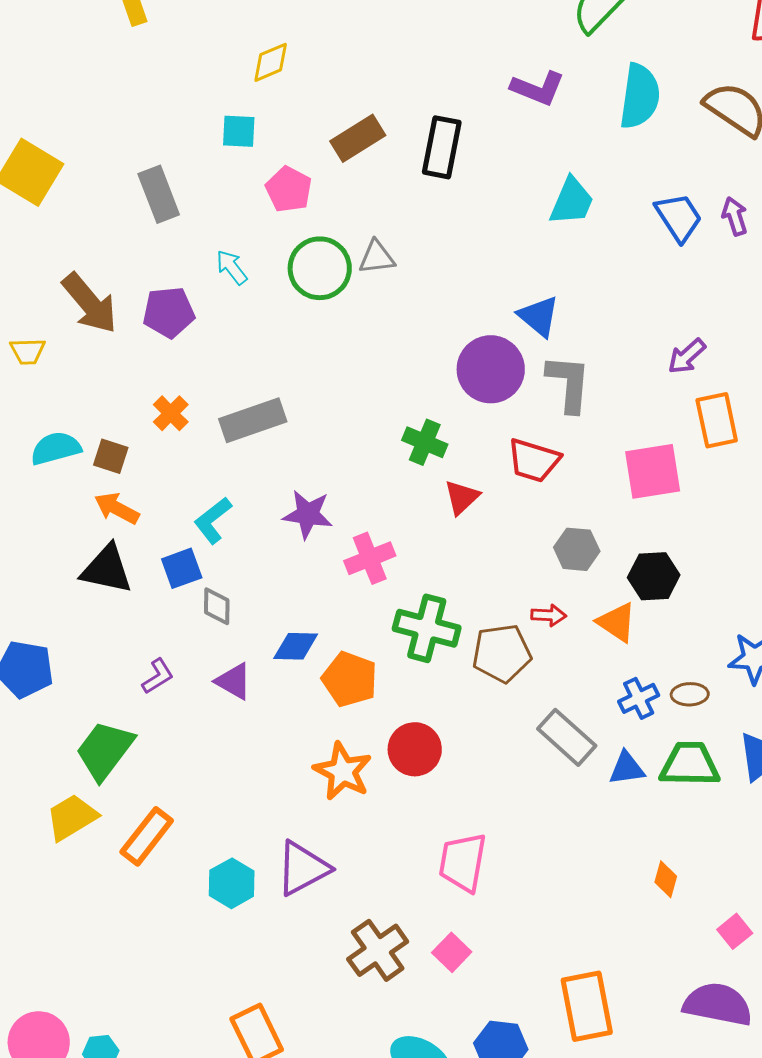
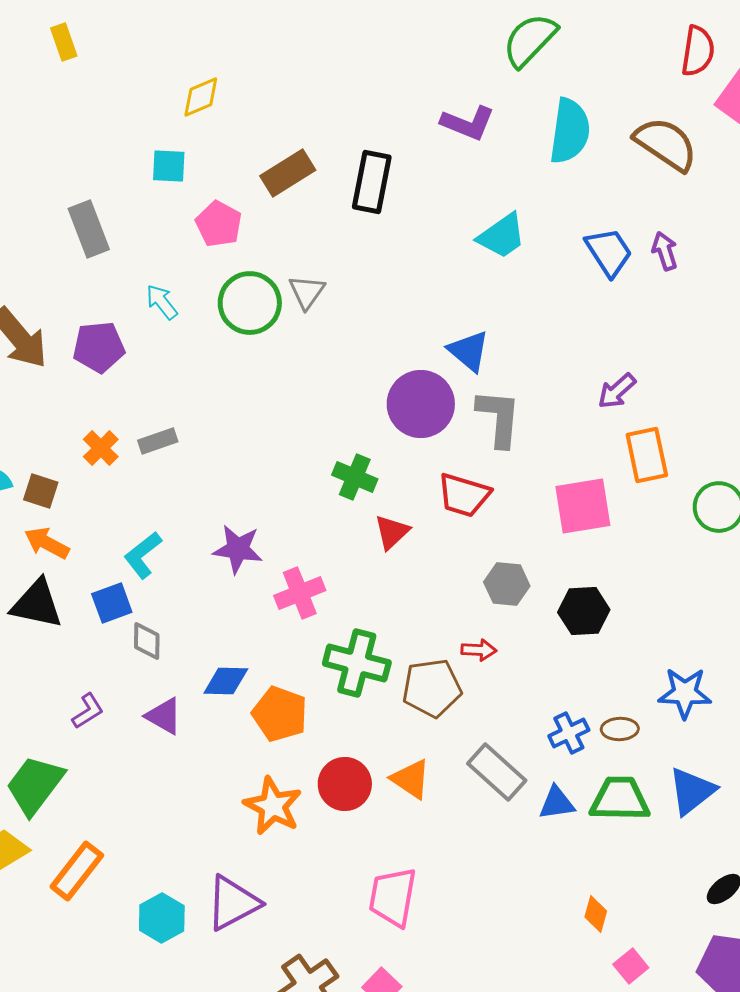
cyan trapezoid: (572, 201) -> (502, 236), turned 32
gray triangle: (377, 257) -> (307, 292), turned -48
gray rectangle: (253, 420) -> (158, 441), moved, size x0.6
orange triangle: (617, 622) -> (411, 779), moved
pink square: (735, 931) -> (631, 966), moved

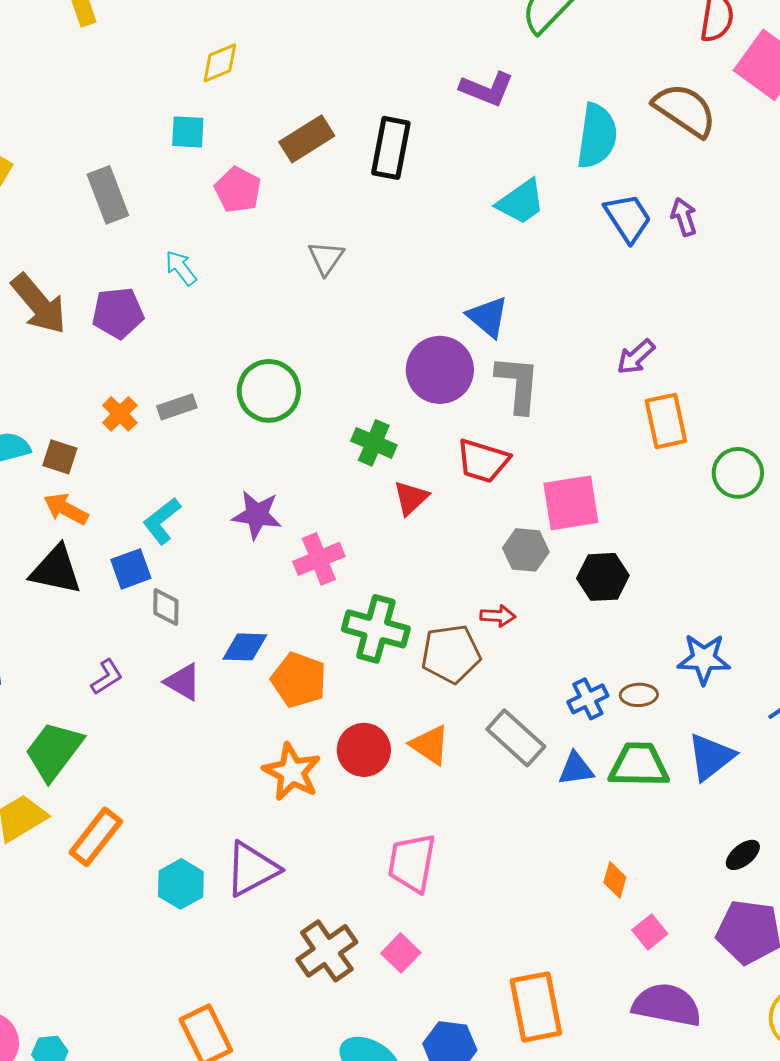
cyan semicircle: (570, 131) -> (597, 136), moved
green circle: (250, 303) -> (269, 391), moved
pink square: (583, 506) -> (571, 503), moved

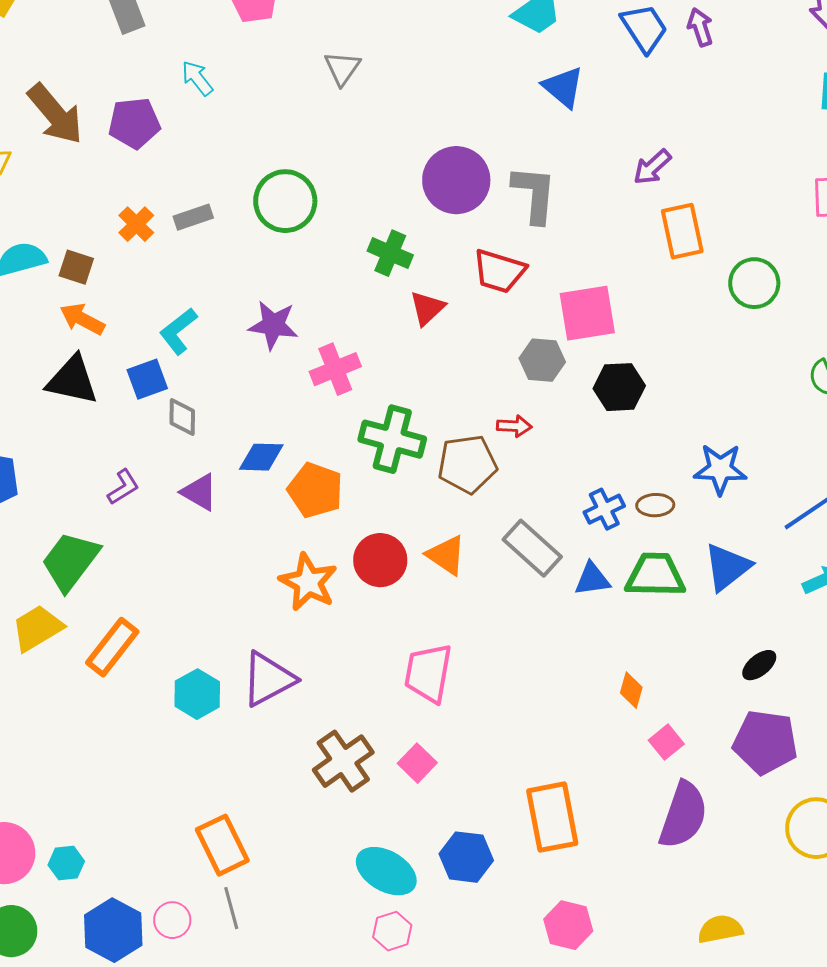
blue triangle: (488, 317) -> (563, 87), moved
purple semicircle: (667, 1005) -> (683, 815), turned 98

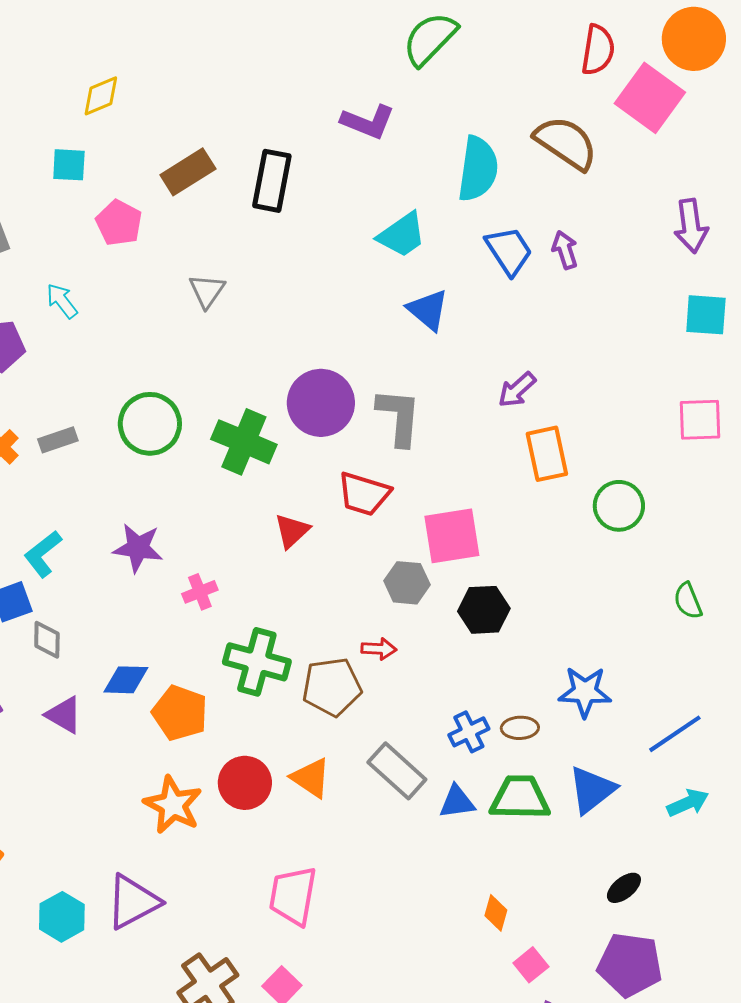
green cross: (390, 253) -> (244, 442), moved, size x1.4
pink cross: (335, 369) -> (200, 592), size x0.7

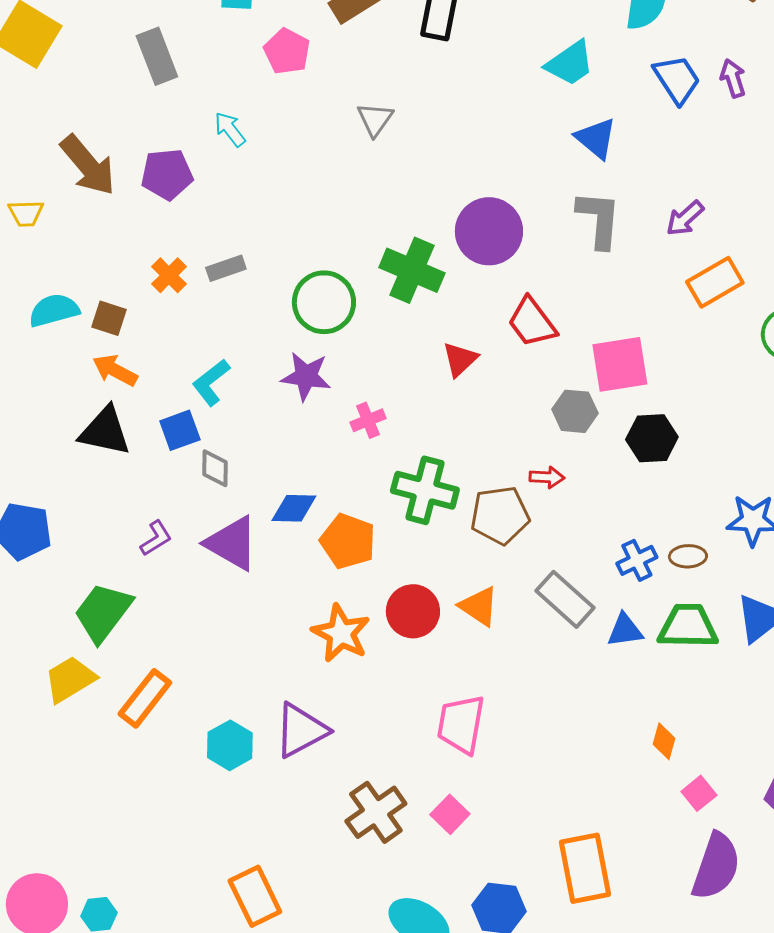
gray L-shape: (399, 417) -> (599, 219), moved
green circle: (150, 424) -> (324, 302), moved
orange rectangle: (547, 454) -> (715, 282), turned 72
red trapezoid: (364, 494) -> (532, 322), turned 36
purple triangle: (64, 715) -> (232, 543), size x1.5

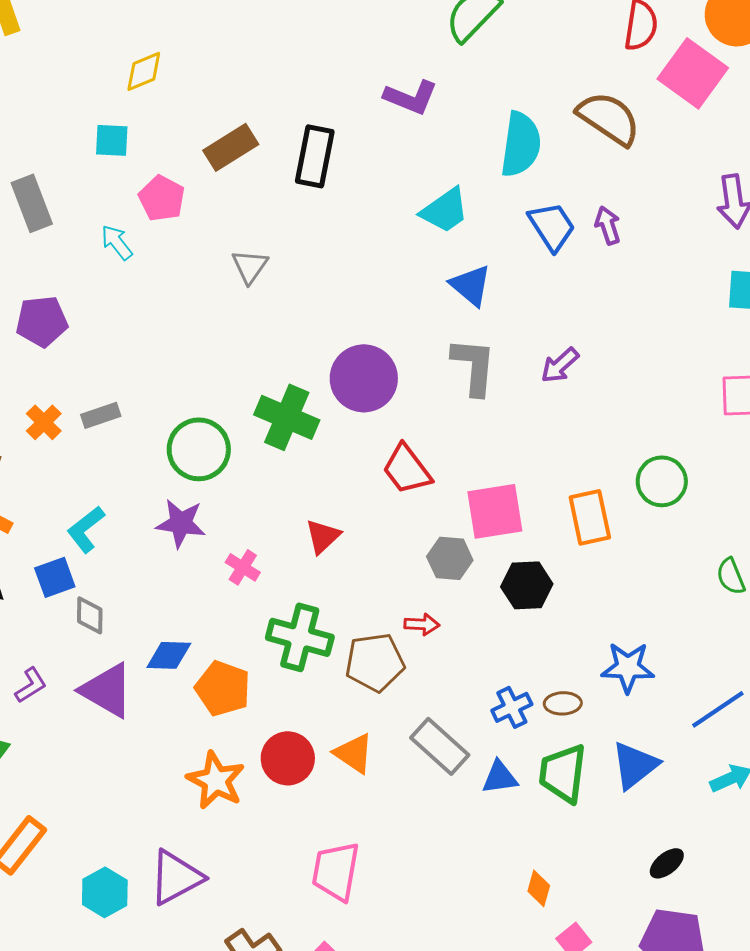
cyan arrow: (230, 129) -> (117, 242), moved
orange rectangle: (715, 282) -> (590, 517), moved, turned -72
red triangle: (460, 359) -> (323, 536), moved
pink cross: (368, 420) -> (243, 567), turned -36
green trapezoid: (688, 626) -> (563, 773), turned -84

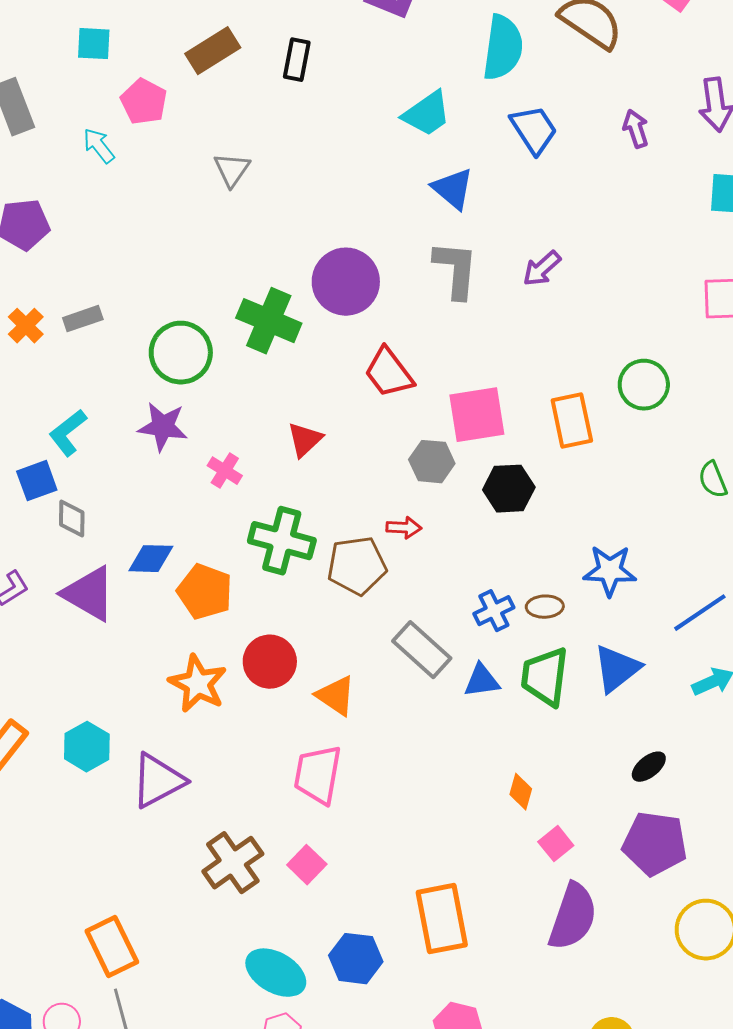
black rectangle: (315, 156) -> (297, 60), size x0.7
purple arrow: (608, 225) -> (636, 129), moved
orange triangle: (354, 753) -> (336, 696), moved
cyan hexagon: (105, 892) -> (87, 747), moved

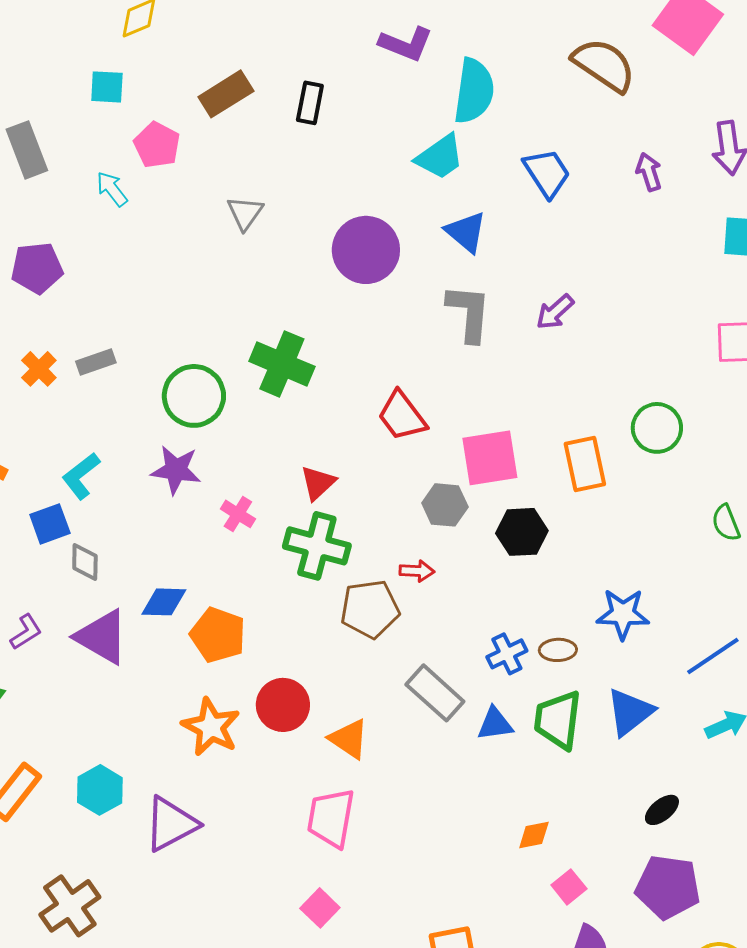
cyan semicircle: (503, 48) -> (474, 91), moved
purple circle: (346, 282) -> (366, 250), moved
green cross: (282, 541) -> (317, 546), moved
orange diamond: (521, 792) -> (534, 835), turned 63
brown cross: (233, 863) -> (70, 906), moved

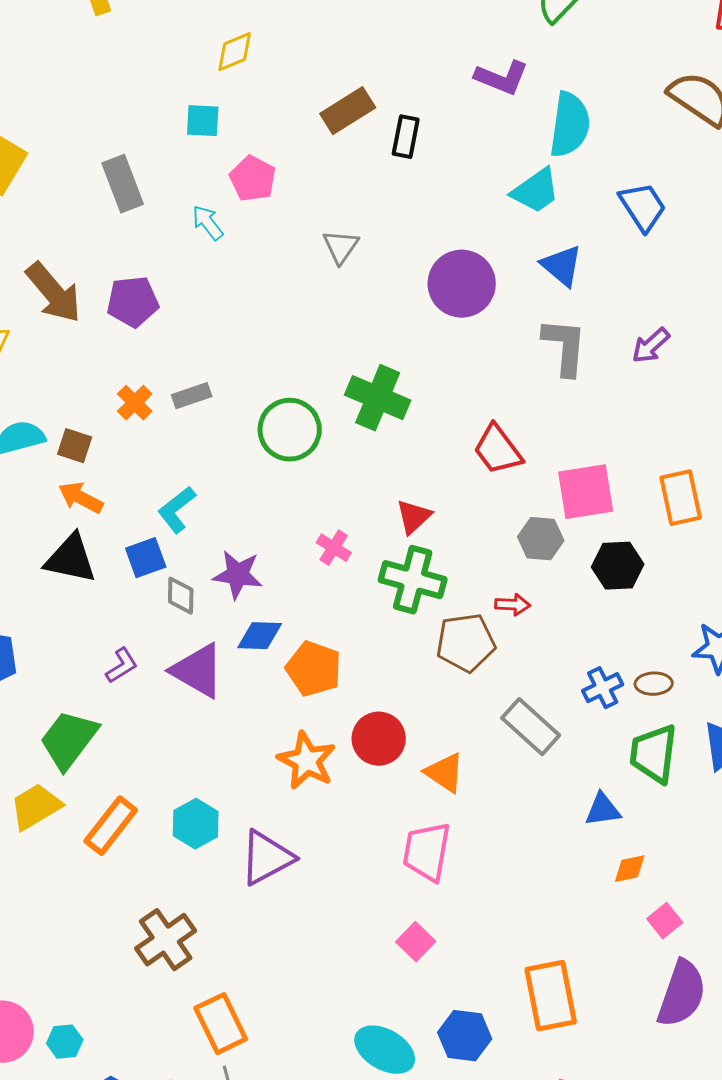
brown rectangle: (226, 94) -> (348, 111), moved
purple star: (176, 470) -> (238, 575), moved
blue triangle: (495, 724) -> (603, 810), moved

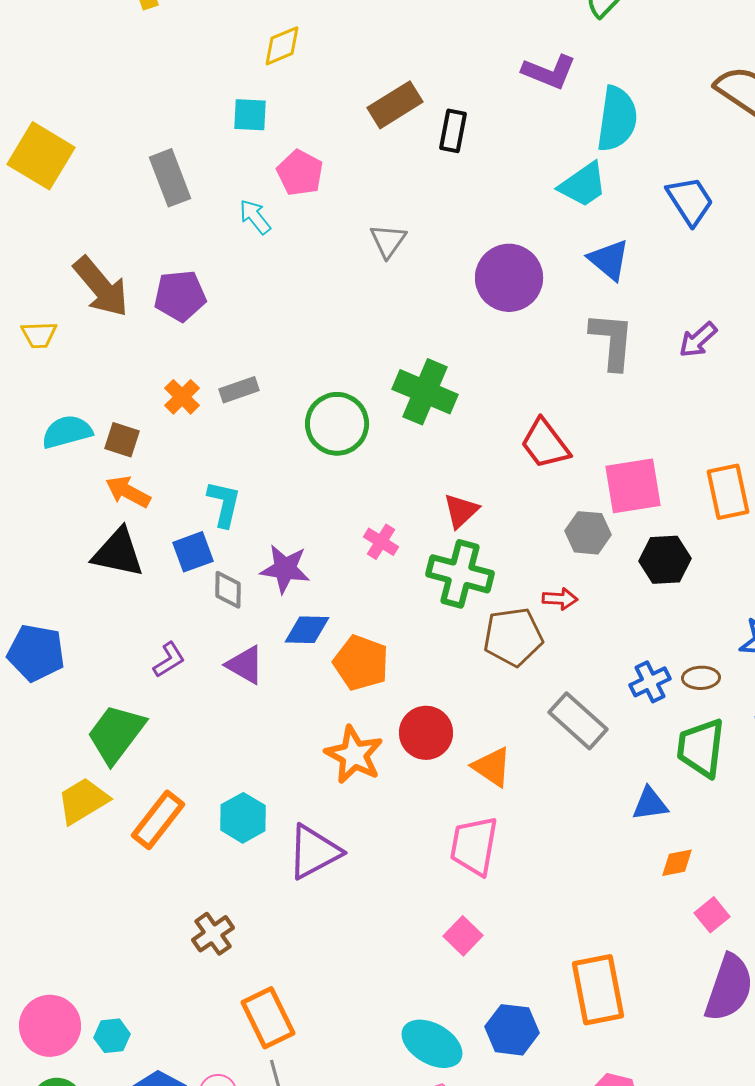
cyan L-shape: (177, 510) -> (224, 504), turned 141
purple triangle: (198, 671) -> (245, 665), size x0.7
brown cross: (166, 940) -> (213, 934), size x0.7

